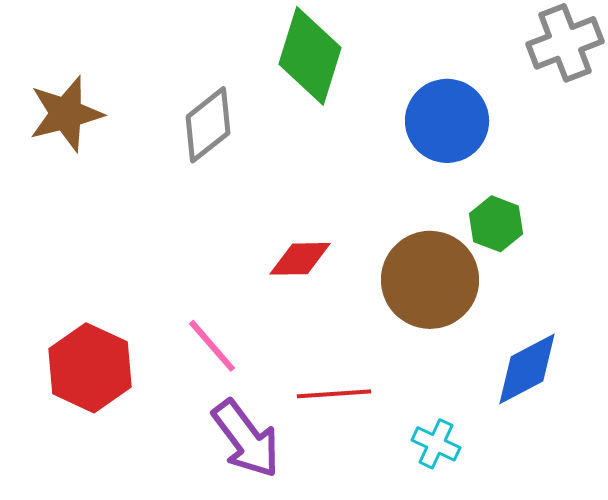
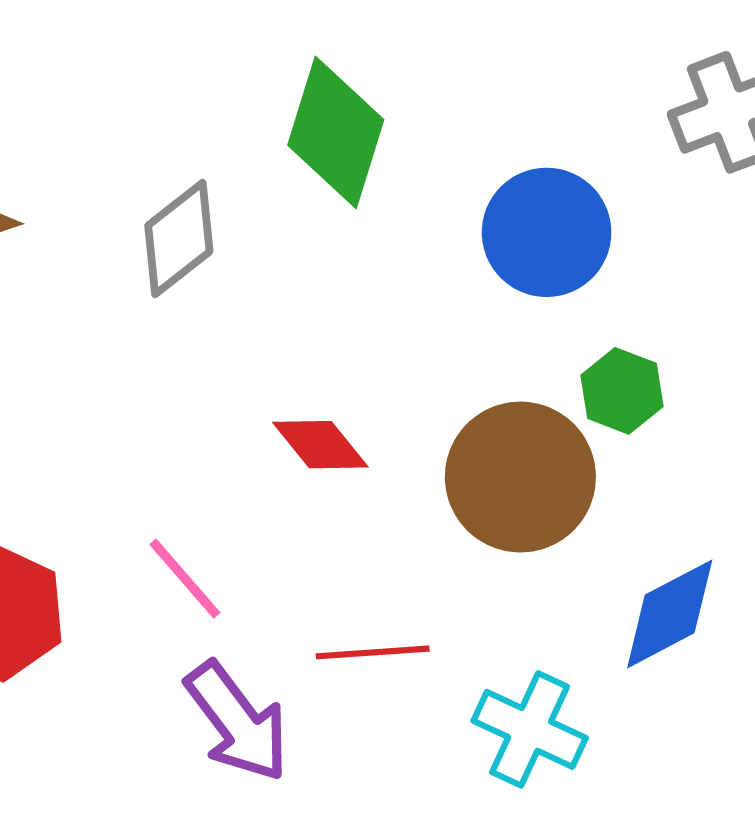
red diamond: (300, 259) -> (320, 445), turned 52
cyan cross: (436, 444) -> (530, 729), size x1.5

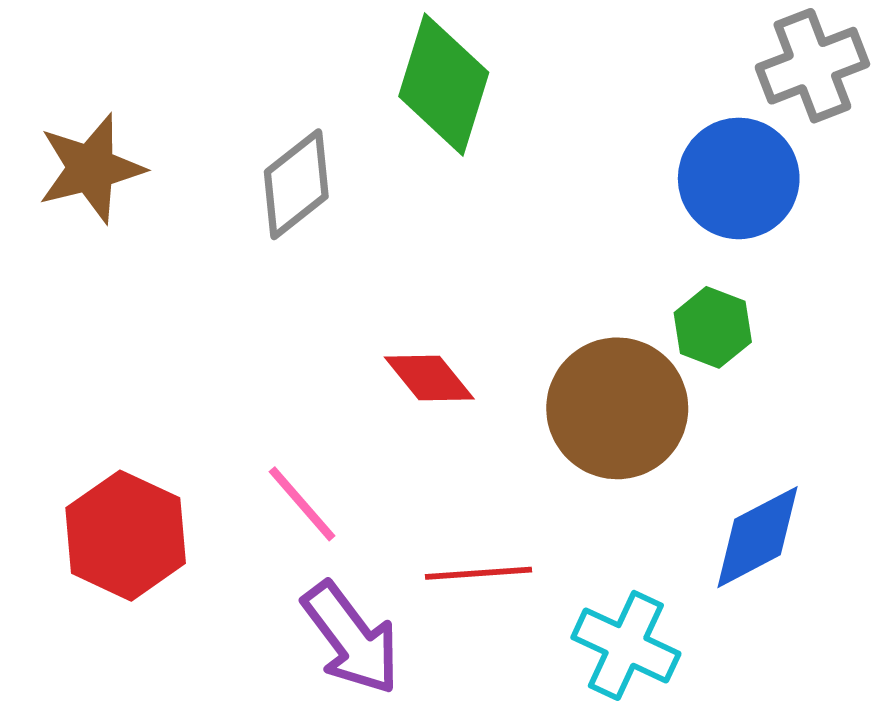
blue circle: (547, 232) -> (739, 178), moved

